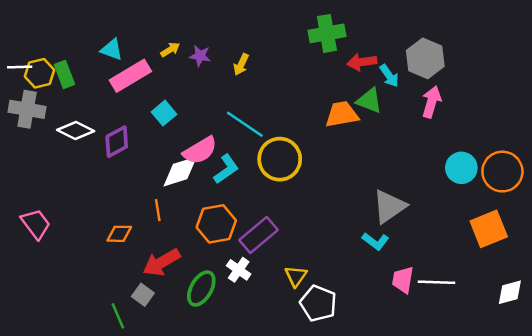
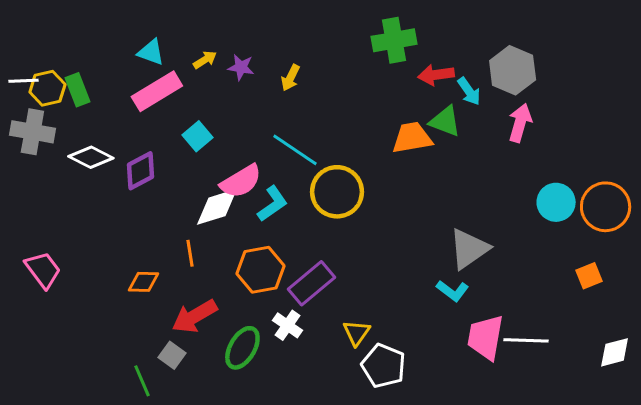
cyan triangle: (112, 50) -> (151, 52), moved
orange square: (489, 229) -> (589, 276), size x0.6
pink trapezoid: (403, 280) -> (486, 337), size x1.4

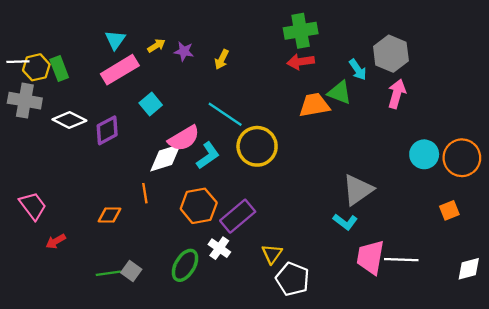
cyan triangle: (151, 52) -> (115, 40), turned 45
red arrow: (436, 75) -> (301, 62), moved
red arrow: (194, 316) -> (56, 241), moved, size x0.6
green line: (142, 381) -> (108, 273), moved, turned -75

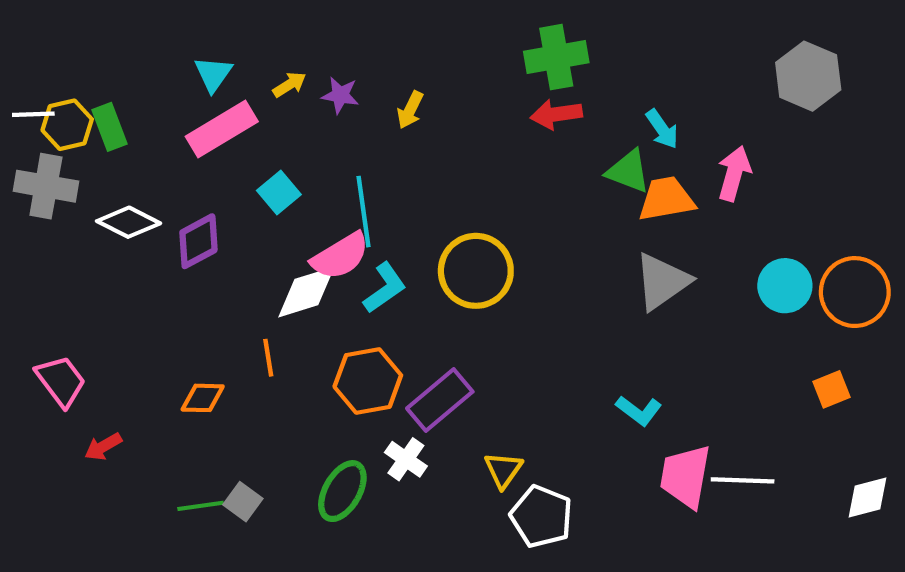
gray hexagon: (391, 54) -> (808, 76), moved
orange trapezoid: (314, 105) -> (666, 199), moved
cyan line: (225, 114) -> (364, 212), moved, turned 48
gray triangle: (358, 190) -> (662, 281), moved

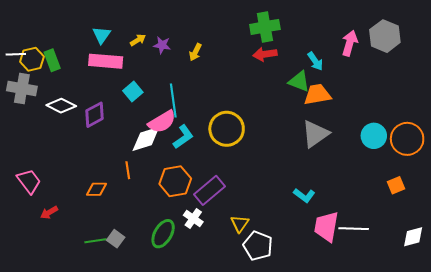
pink rectangle: (222, 129) -> (106, 61), turned 36
pink arrow: (734, 173) -> (350, 43), moved

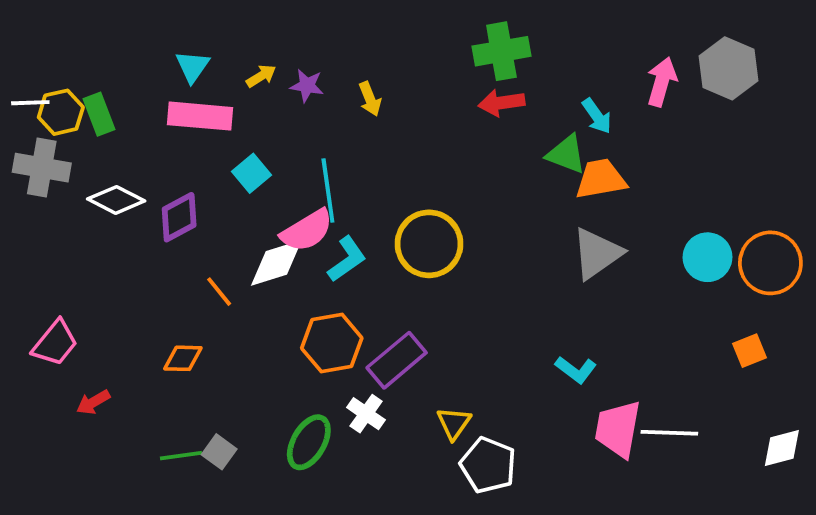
yellow arrow: (195, 52) -> (370, 99), turned -48
orange line: (128, 170) -> (219, 292), moved, turned -30
pink trapezoid: (29, 181) -> (55, 343), turned 76

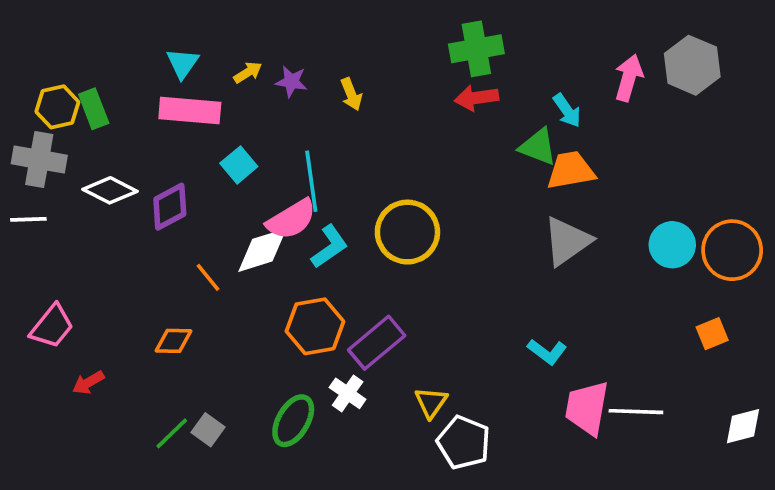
white line: (30, 103) -> (28, 219), moved
green line: (181, 456) -> (172, 433), turned -36

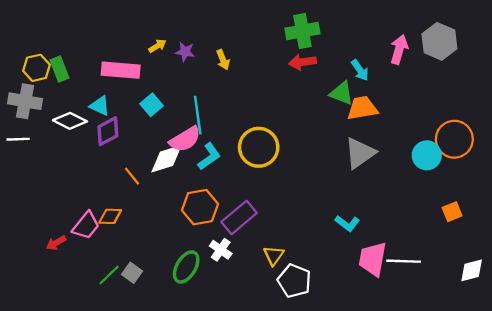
cyan triangle: (183, 63) -> (100, 106), moved, turned -40
orange circle: (732, 250) -> (454, 139), moved
pink trapezoid: (52, 326) -> (86, 226), moved

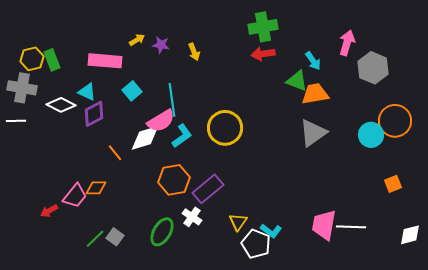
gray hexagon: (439, 41) -> (373, 68), moved
cyan L-shape: (347, 223) -> (271, 231), moved

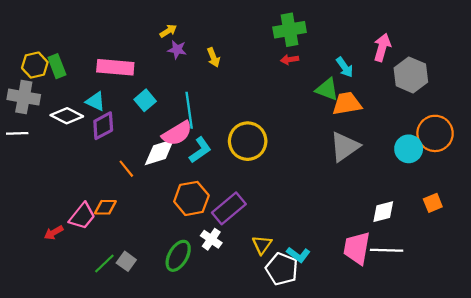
yellow arrow: (137, 40) -> (168, 31), moved
red arrow: (263, 54) -> (290, 60), size x0.7
white diamond: (410, 235) -> (383, 212), moved

